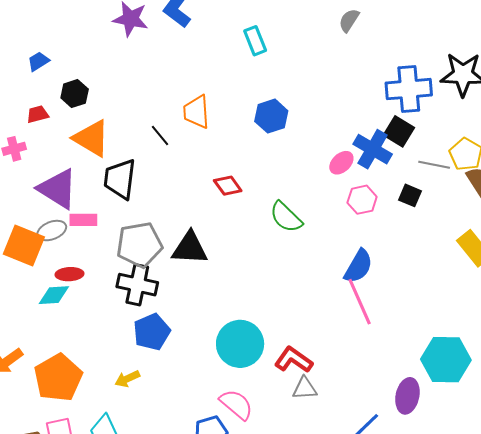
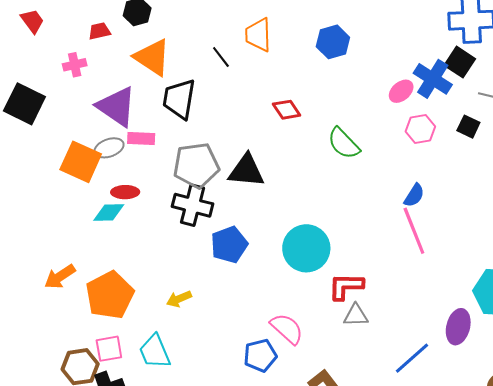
blue semicircle: (358, 266) -> (414, 195), size x0.7
blue pentagon: (152, 332) -> (229, 245), moved
cyan circle: (240, 344) -> (306, 248), moved
red L-shape: (294, 360) -> (346, 286), turned -36

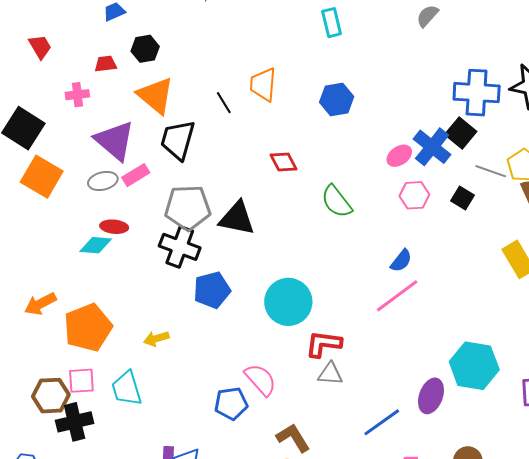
pink rectangle: (141, 138) -> (136, 175), turned -40
orange square: (81, 162) -> (42, 177), moved
pink line: (414, 231) -> (397, 296), turned 69

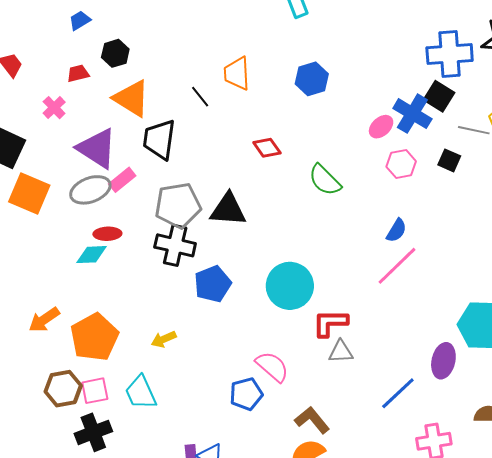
pink cross: (77, 95) -> (54, 108), turned -30
gray ellipse: (103, 181) -> (90, 190), size x1.4
brown hexagon: (51, 396) -> (63, 389), moved

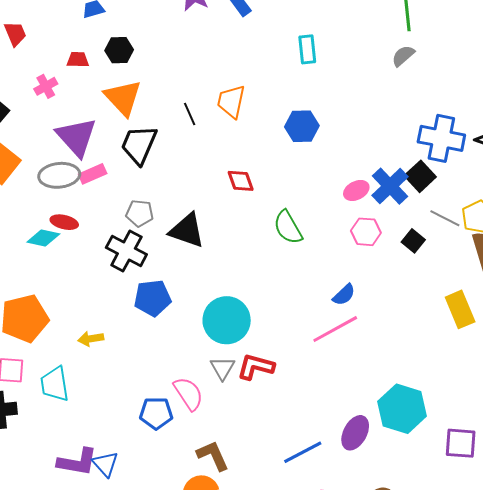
gray pentagon: (178, 205) -> (140, 213), size x0.6
gray triangle: (341, 352) -> (222, 368), moved, turned 48

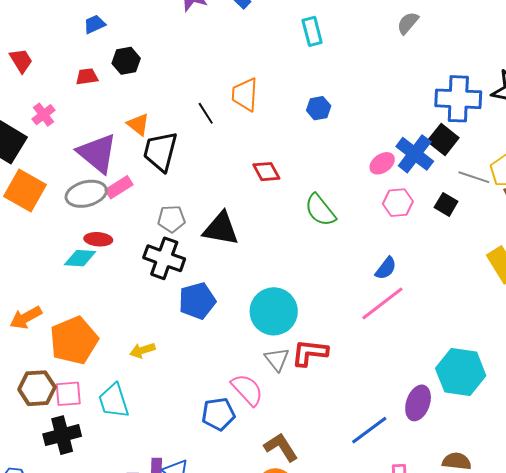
pink cross: (46, 86) -> (44, 115), moved
orange triangle: (123, 98) -> (138, 124), moved, size x0.6
blue hexagon: (302, 126) -> (319, 108), size x0.7

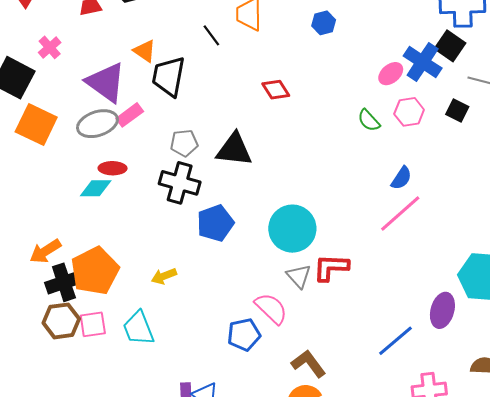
green semicircle: (320, 210) -> (369, 120), moved, size x0.7
black cross: (62, 435) -> (64, 282), moved

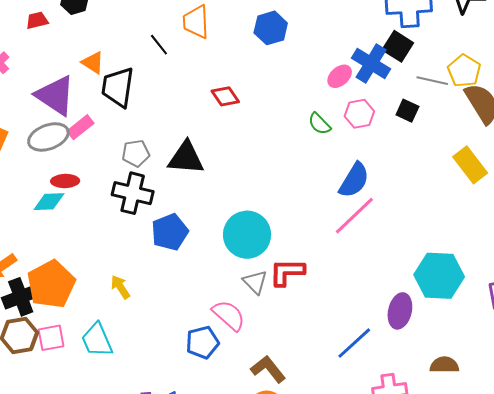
blue hexagon: (324, 23) -> (271, 28), size x1.4
blue semicircle: (401, 178) -> (354, 180), size x1.5
yellow arrow: (164, 276) -> (120, 287), turned 80

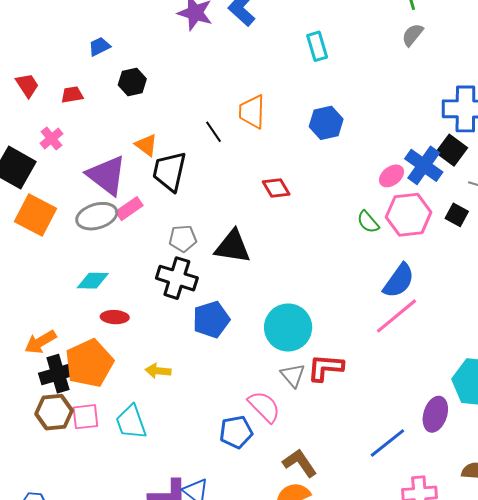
red trapezoid: (37, 20) -> (72, 95), moved
pink hexagon: (359, 114) -> (409, 215), size x1.5
red ellipse: (65, 181) -> (115, 317), moved
yellow arrow: (120, 287) -> (158, 371), turned -55

